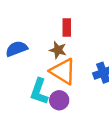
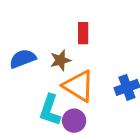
brown star: (58, 50) -> (60, 60), moved, turned -30

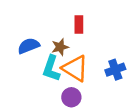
cyan L-shape: (50, 110) -> (51, 68), moved

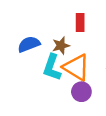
purple circle: (71, 97) -> (81, 92), moved

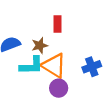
cyan L-shape: (52, 67) -> (31, 66), turned -110

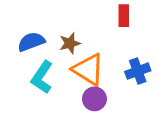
red rectangle: (57, 24) -> (124, 16), moved
cyan L-shape: (31, 66) -> (42, 77), moved, turned 125

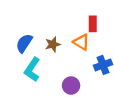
blue semicircle: (31, 42) -> (24, 43), turned -36
orange triangle: (88, 70) -> (81, 42), moved, size x0.7

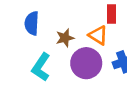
blue semicircle: (24, 43) -> (32, 23), moved, turned -30
purple circle: (71, 85) -> (86, 63), moved, size x1.5

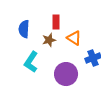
red rectangle: (111, 14) -> (56, 22), moved
purple circle: (86, 63) -> (66, 74), moved

